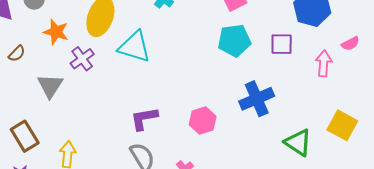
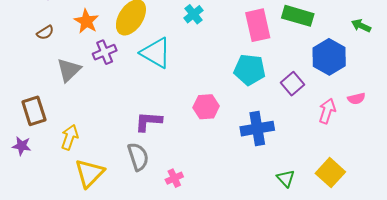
purple square: (282, 44) -> (293, 84), turned 35
pink hexagon: (203, 121) -> (206, 107), moved
green triangle: (298, 142) -> (286, 178), size x0.7

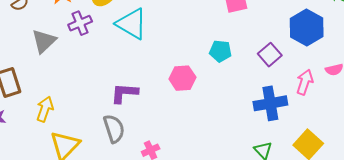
cyan pentagon: (250, 70) -> (220, 51), moved, size x0.7
blue cross: (257, 129) -> (270, 103), moved

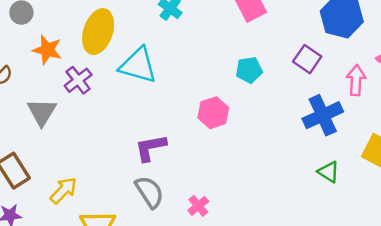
yellow arrow: (45, 109) -> (63, 190), turned 40

